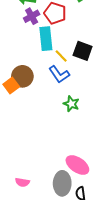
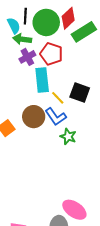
brown circle: (22, 76) -> (34, 117), moved
green star: (71, 104) -> (68, 136), moved

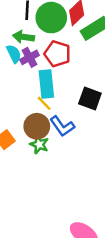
cyan semicircle: (14, 26) -> (14, 54), moved
yellow line: (58, 98) -> (44, 103), moved
green star: (68, 136) -> (39, 144), moved

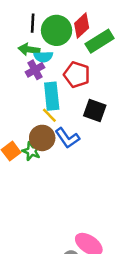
cyan semicircle: (14, 54) -> (43, 57), moved, turned 114
red pentagon: (57, 54) -> (77, 75), moved
green star: (39, 144) -> (31, 151), moved

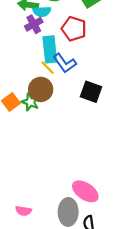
black square: (95, 110) -> (91, 92), moved
blue L-shape: (67, 138) -> (65, 63), moved

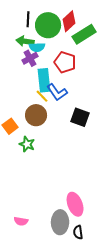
green star: (30, 102) -> (27, 144), moved
pink ellipse: (85, 191) -> (75, 204), turned 35

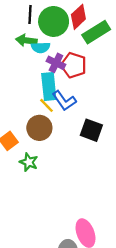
purple cross: (30, 58) -> (56, 63), moved, turned -35

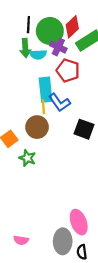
green arrow: (26, 40) -> (25, 48), turned -102
purple cross: (56, 63) -> (58, 47), moved
yellow line: (46, 105) -> (43, 107), turned 40

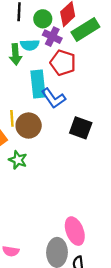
green circle: (50, 31) -> (43, 19), size x0.6
green arrow: (25, 48) -> (16, 54), moved
yellow line: (43, 107) -> (12, 118), moved

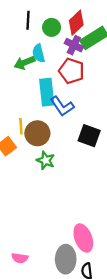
purple cross: (52, 37) -> (74, 45), moved
cyan semicircle: (30, 45) -> (39, 53), turned 78
green arrow: (16, 54) -> (24, 63), turned 72
green star: (18, 160) -> (46, 160), moved

